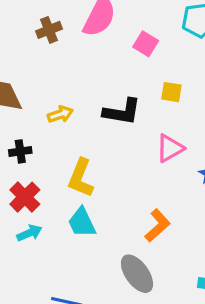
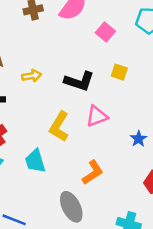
pink triangle: (170, 148) -> (97, 116), moved
yellow L-shape: (81, 178) -> (59, 127), moved

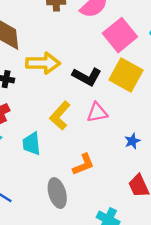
pink square: (105, 32) -> (120, 35), size x1.8
yellow square: (119, 72) -> (126, 75), size x2.0
yellow arrow: (32, 76) -> (43, 63), size x1.8

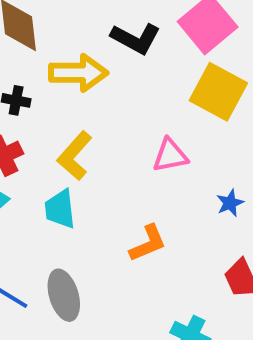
black L-shape: (87, 77) -> (136, 38), moved
yellow L-shape: (60, 116) -> (75, 156), moved
gray ellipse: (57, 193) -> (64, 295), moved

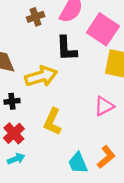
black L-shape: (136, 38) -> (66, 49), turned 76
cyan trapezoid: (60, 209) -> (78, 163), moved

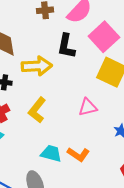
orange L-shape: (106, 157) -> (78, 154), turned 60
cyan trapezoid: (78, 163) -> (51, 154), turned 115

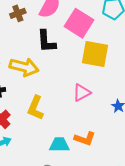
yellow arrow: (37, 66) -> (24, 67), turned 32

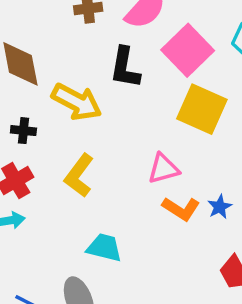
orange L-shape: (85, 139) -> (181, 209), moved

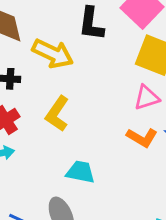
pink triangle: (163, 169) -> (147, 98), moved

